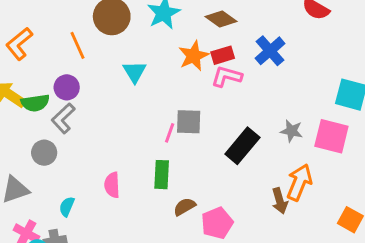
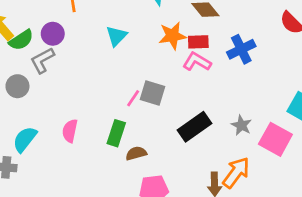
green semicircle: (35, 103) -> (21, 40), turned -40
cyan semicircle: (67, 207) -> (25, 139), size x1.5
brown semicircle: (185, 207) -> (136, 153), moved

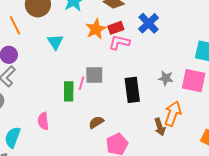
black rectangle: (195, 127) -> (132, 90), turned -45
green rectangle: (116, 133) -> (69, 91), moved

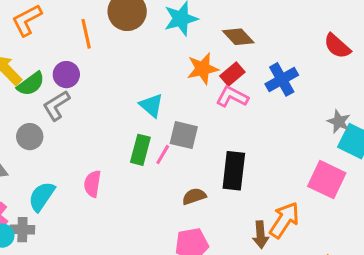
red rectangle: (116, 28) -> (232, 74), turned -35
cyan triangle: (55, 42) -> (151, 105), moved, turned -30
gray star: (166, 78) -> (339, 122), moved
pink line: (82, 83) -> (163, 155), moved
brown semicircle: (96, 122) -> (194, 196), moved

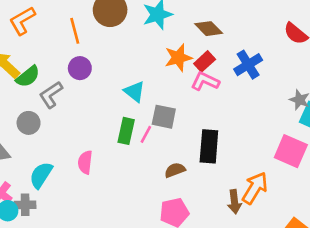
purple circle: (66, 75) -> (80, 68), moved

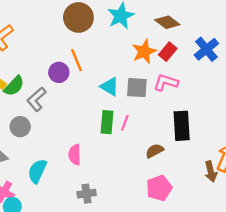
orange line: (75, 31) -> (77, 60), moved
pink L-shape: (205, 81) -> (166, 82), moved
gray square: (164, 117) -> (137, 88), moved
gray cross: (25, 205) -> (87, 194), moved

